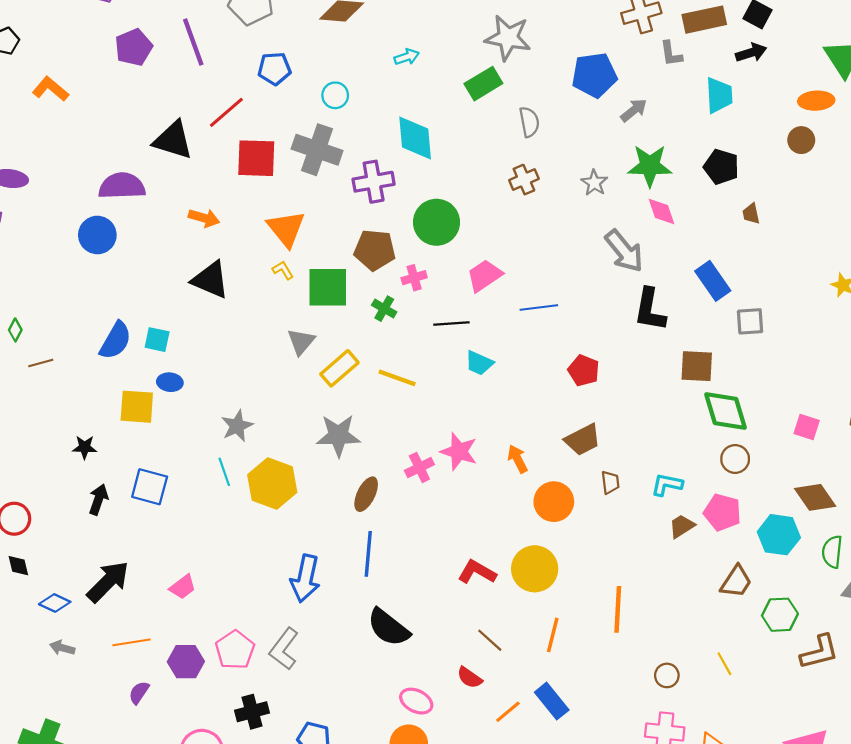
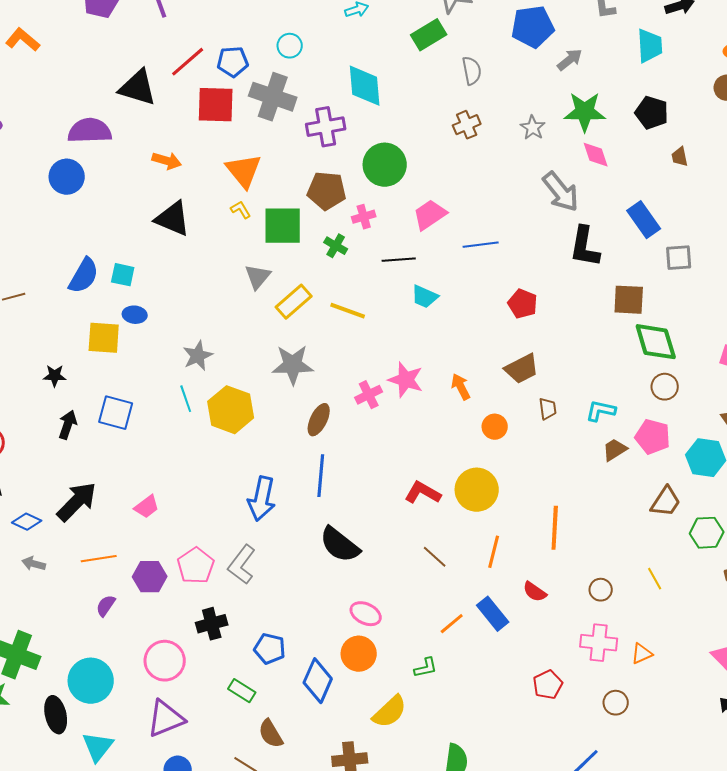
blue pentagon: (274, 69) -> (233, 62), moved
orange circle: (554, 502) -> (495, 427), size x0.7
red semicircle: (470, 678) -> (535, 592), moved

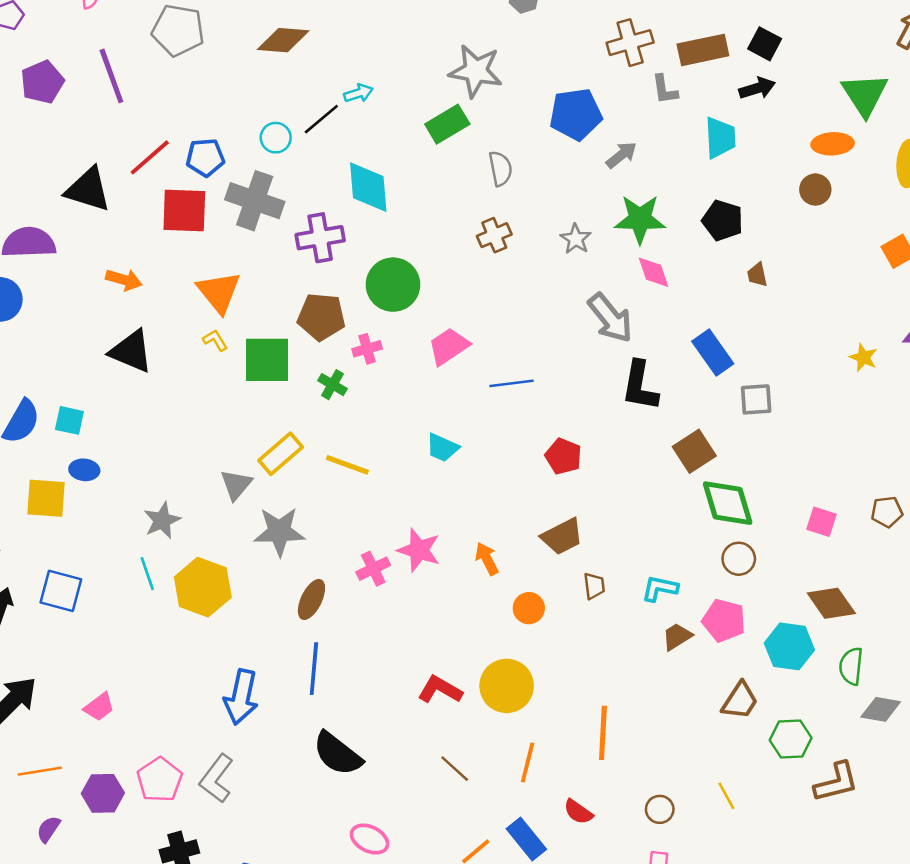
black line: (399, 260) -> (321, 119), moved, turned -36
gray triangle: (258, 277) -> (236, 485), moved
brown square: (629, 300) -> (694, 451), turned -36

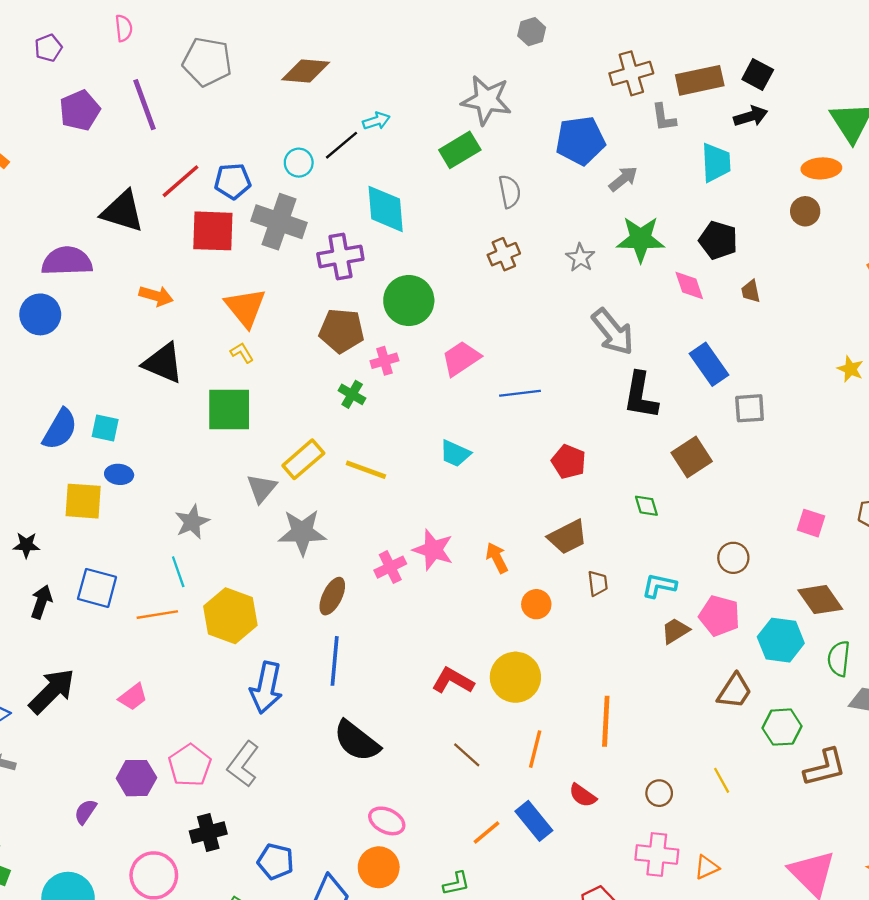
pink diamond: (654, 272) -> (689, 285), moved
green square: (267, 360) -> (229, 409), moved
green diamond: (728, 503) -> (646, 506), moved, size x0.5
yellow hexagon: (203, 587) -> (230, 616), moved
orange line: (40, 771) -> (157, 615), moved

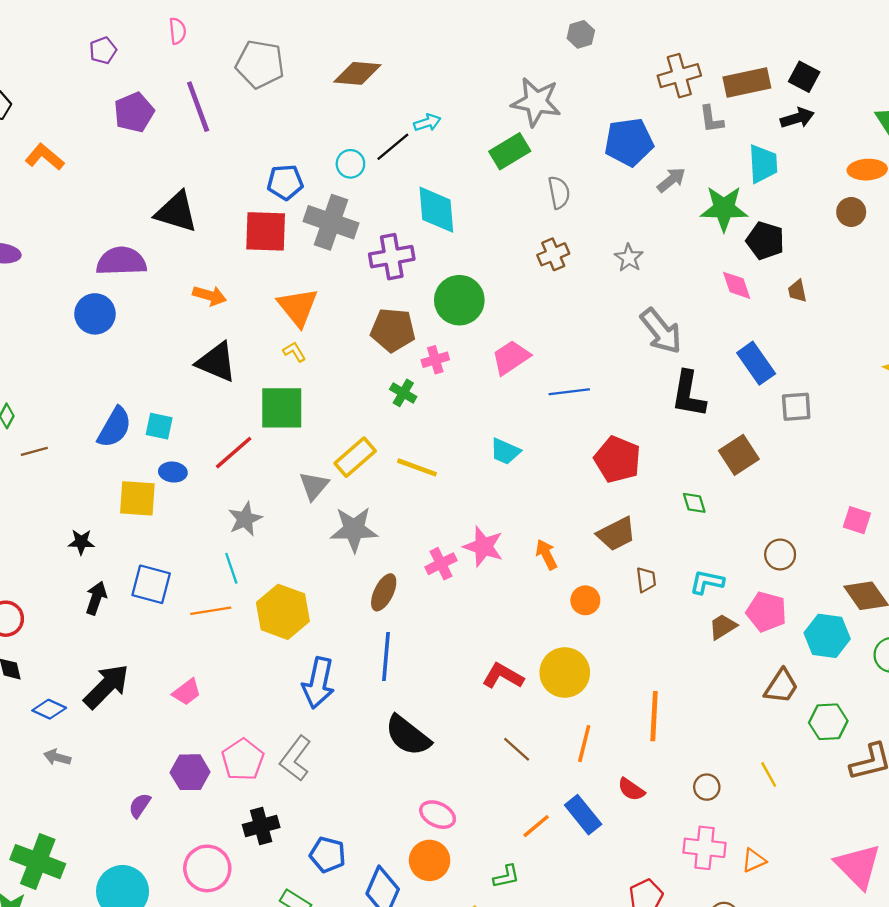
red line: (180, 181) -> (234, 453), moved
green star: (641, 239) -> (724, 209), moved
red pentagon: (569, 462) -> (617, 459), size x1.4

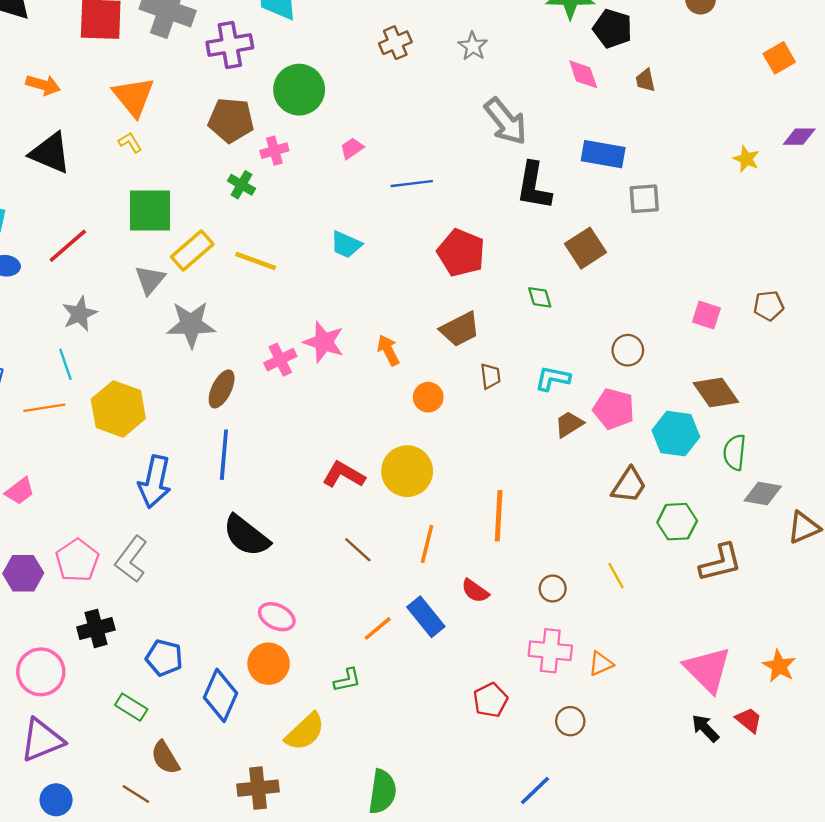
pink trapezoid: (511, 357) -> (352, 148), size x0.6
blue rectangle: (756, 363) -> (603, 154), turned -45
green square: (282, 408) -> (150, 211), moved

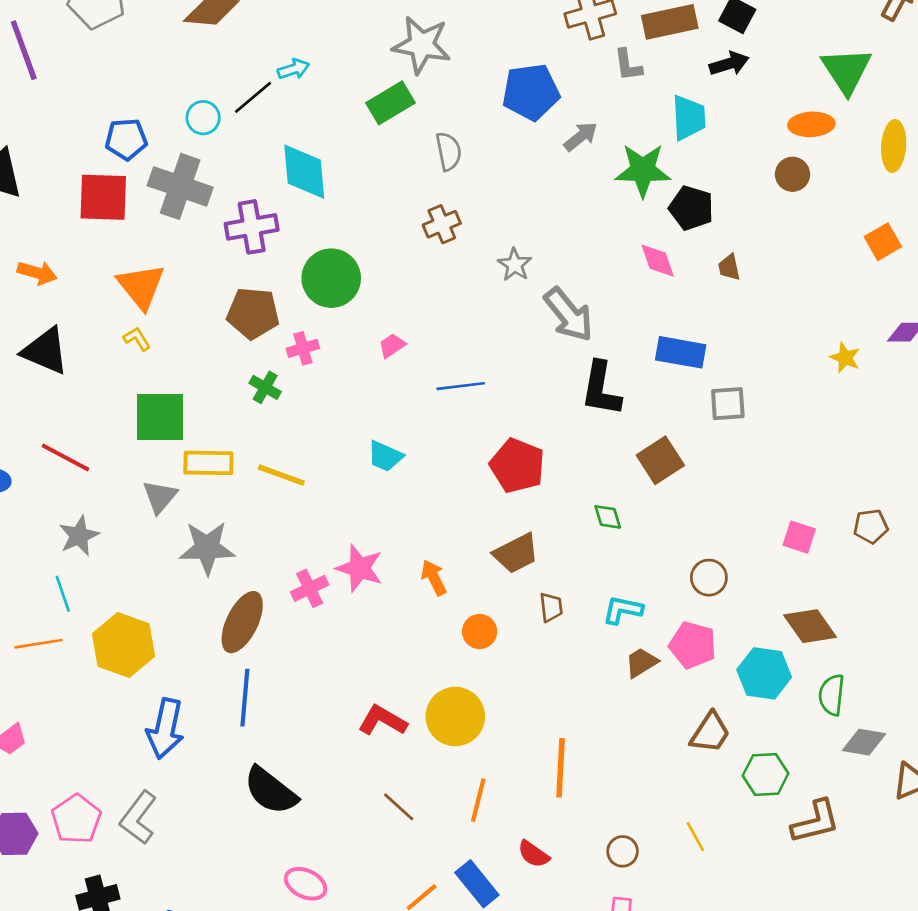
gray star: (473, 46) -> (515, 265), moved
red line: (68, 246) -> (66, 458), turned 69
yellow rectangle: (192, 250) -> (208, 463), turned 42
brown ellipse: (222, 389) -> (242, 622), size x1.4

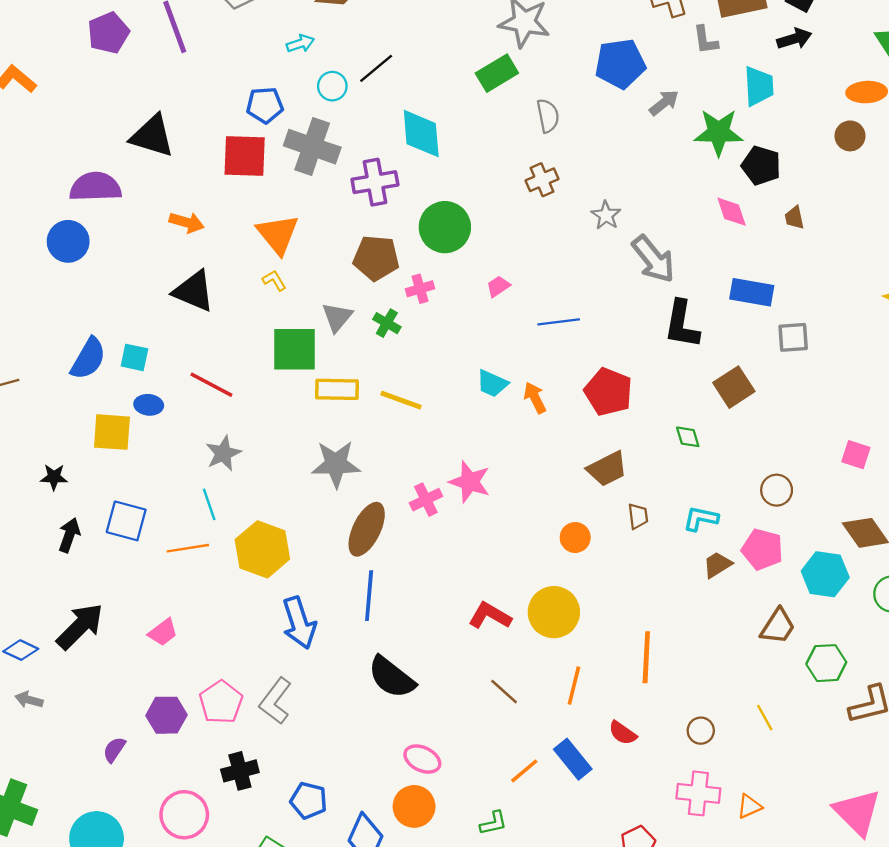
cyan arrow: (293, 69) -> (300, 43), moved
gray triangle: (160, 497) -> (337, 317), moved
orange arrow: (434, 578) -> (535, 398), moved
blue arrow: (165, 729) -> (299, 623), turned -30

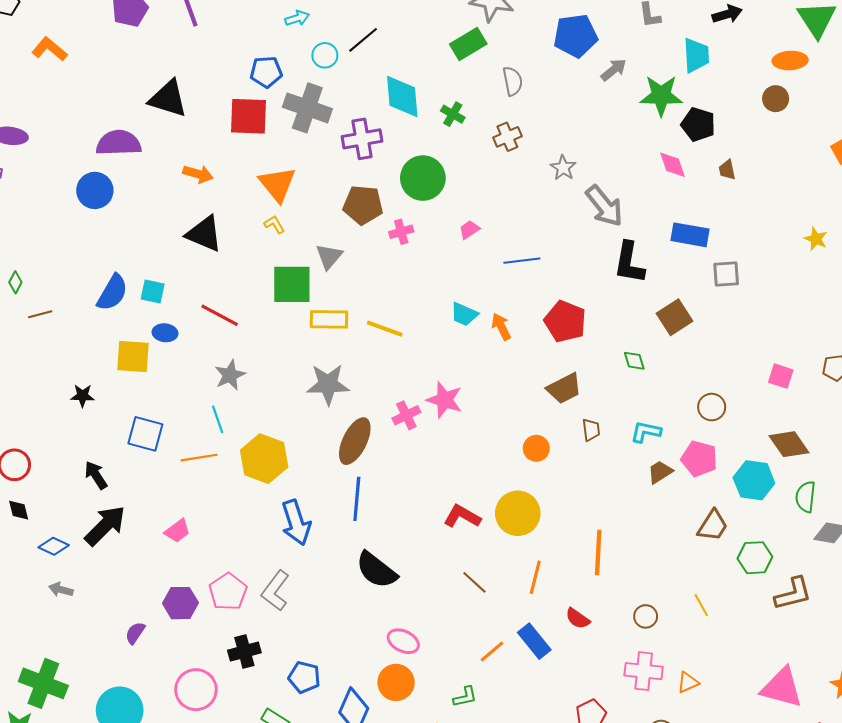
green cross: (387, 323) -> (453, 114), moved
black arrow: (69, 535) -> (96, 475), moved, turned -52
pink triangle: (857, 812) -> (782, 688), turned -30

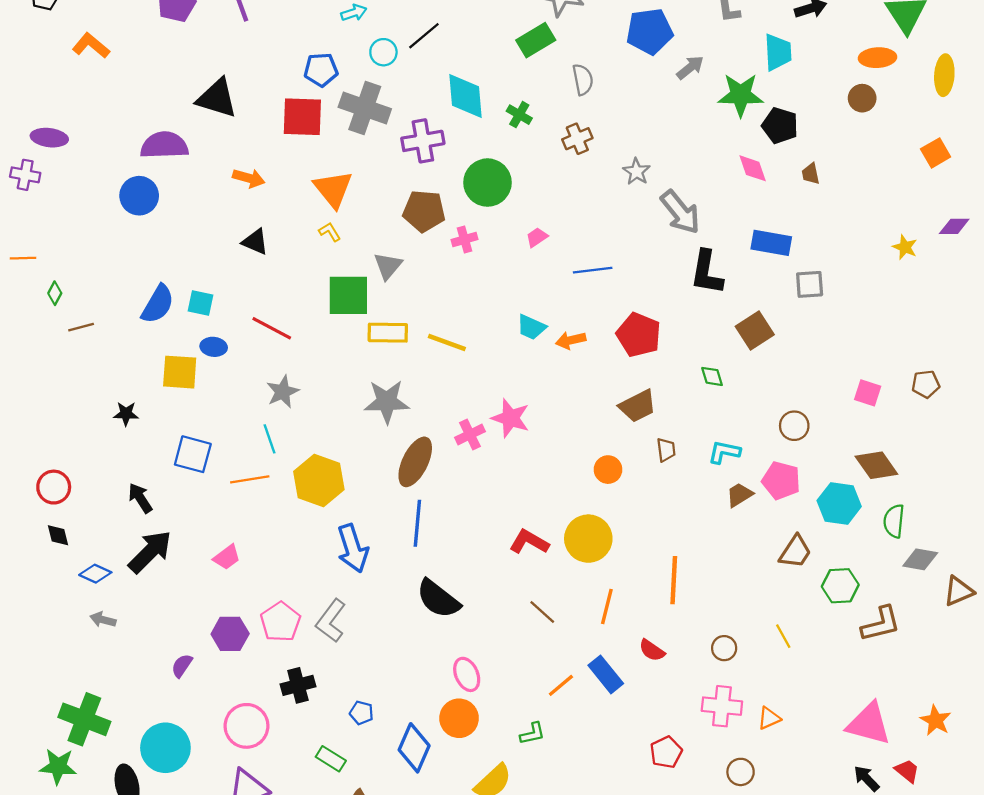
black triangle: (204, 234) -> (255, 242), size x0.7
orange arrow: (501, 327) -> (571, 340), turned -76
pink ellipse: (403, 641) -> (467, 674), turned 40
blue pentagon: (304, 677) -> (362, 713), size x0.7

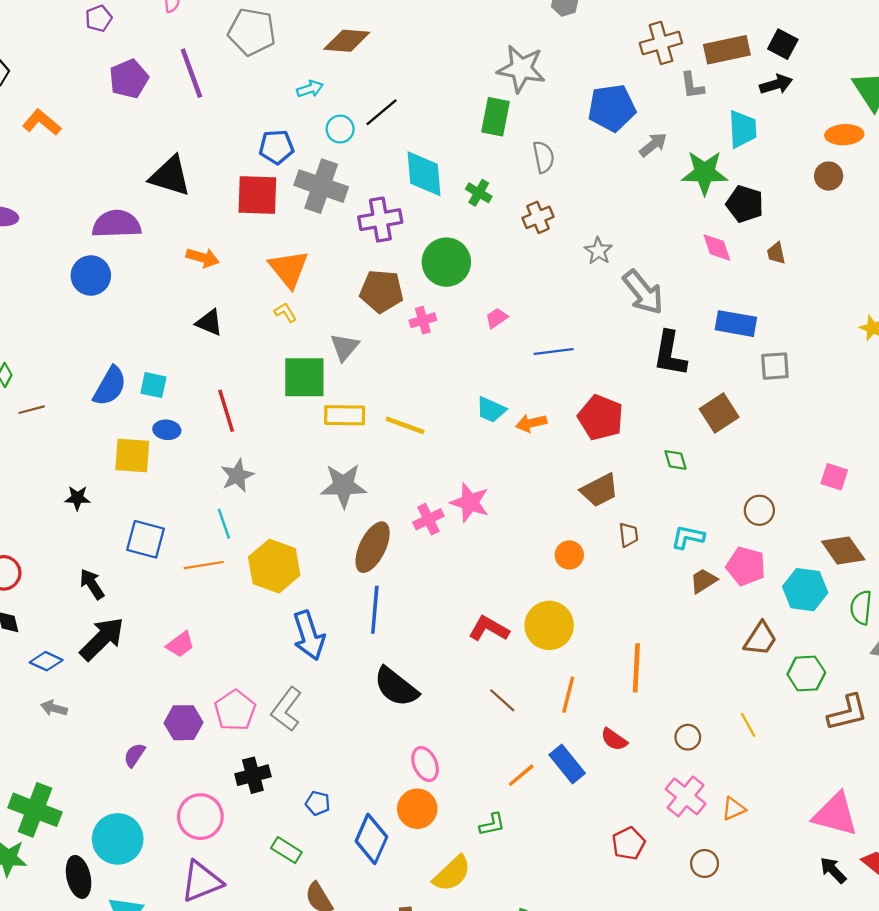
green rectangle: (536, 40) -> (496, 117), turned -48
red line: (272, 328) -> (226, 411), turned 45
pink cross: (722, 706) -> (686, 796), turned 33

